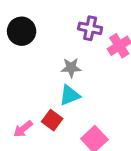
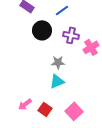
black circle: (22, 31) -> (42, 30), moved
red square: (52, 120) -> (45, 109), moved

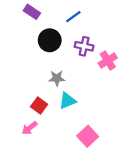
gray star: (58, 62) -> (57, 78), moved
red square: (45, 109) -> (39, 105), moved

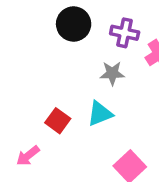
gray star: (57, 78) -> (112, 73), moved
pink arrow: (30, 128) -> (28, 156), moved

